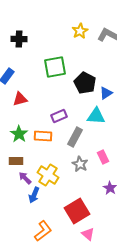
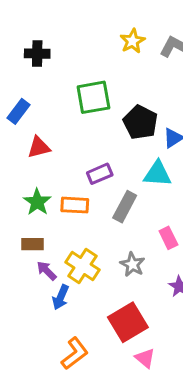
gray star: (80, 164) -> (132, 264), moved

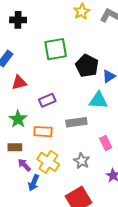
purple rectangle: (100, 174) -> (47, 100), moved
orange rectangle: (75, 205) -> (43, 132), moved
gray rectangle: (125, 207) -> (76, 122), turned 54

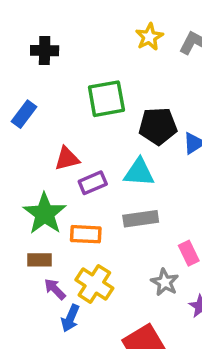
black pentagon: (87, 66) -> (158, 126), turned -30
red triangle: (19, 83) -> (67, 159), moved
cyan triangle: (98, 100) -> (139, 172), moved
green star: (18, 119) -> (45, 214), size x1.4
gray star: (82, 161) -> (165, 282), moved

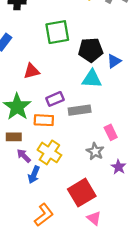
cyan triangle: (139, 172) -> (92, 79), moved
purple rectangle: (93, 183) -> (55, 99), moved

